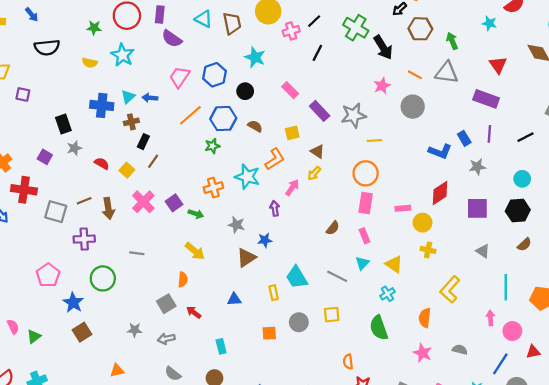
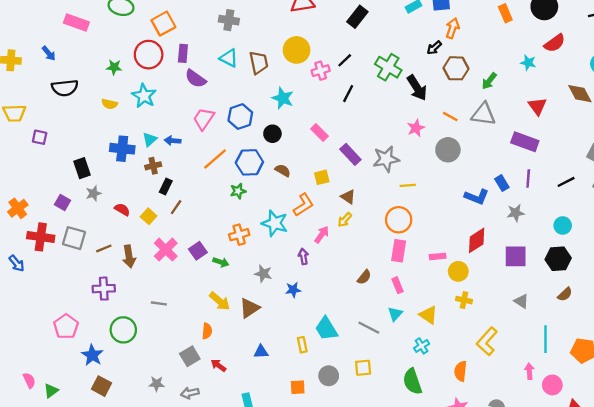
green arrow: (452, 41) -> (489, 81), turned -119
gray square: (56, 212) -> (74, 238), moved
brown triangle: (246, 258) -> (249, 308), moved
brown square: (82, 332) -> (102, 386), turned -30

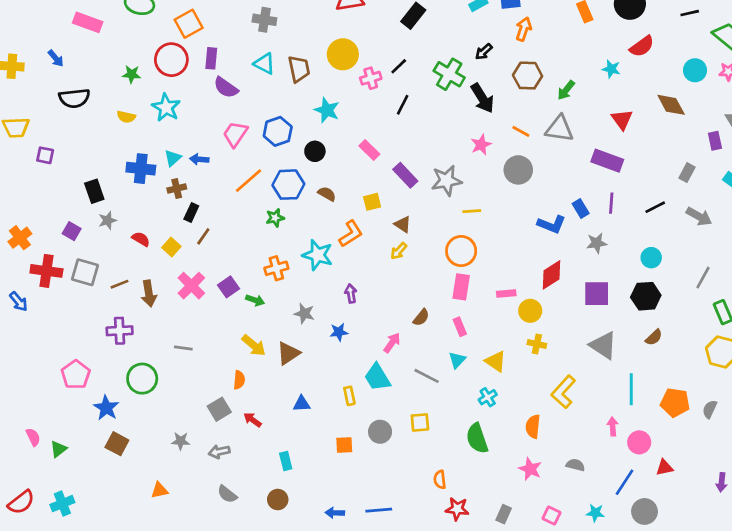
black arrow: (434, 48) -> (484, 52), moved
pink arrow: (322, 235) -> (392, 343), moved
gray triangle: (521, 301) -> (603, 345), size x1.6

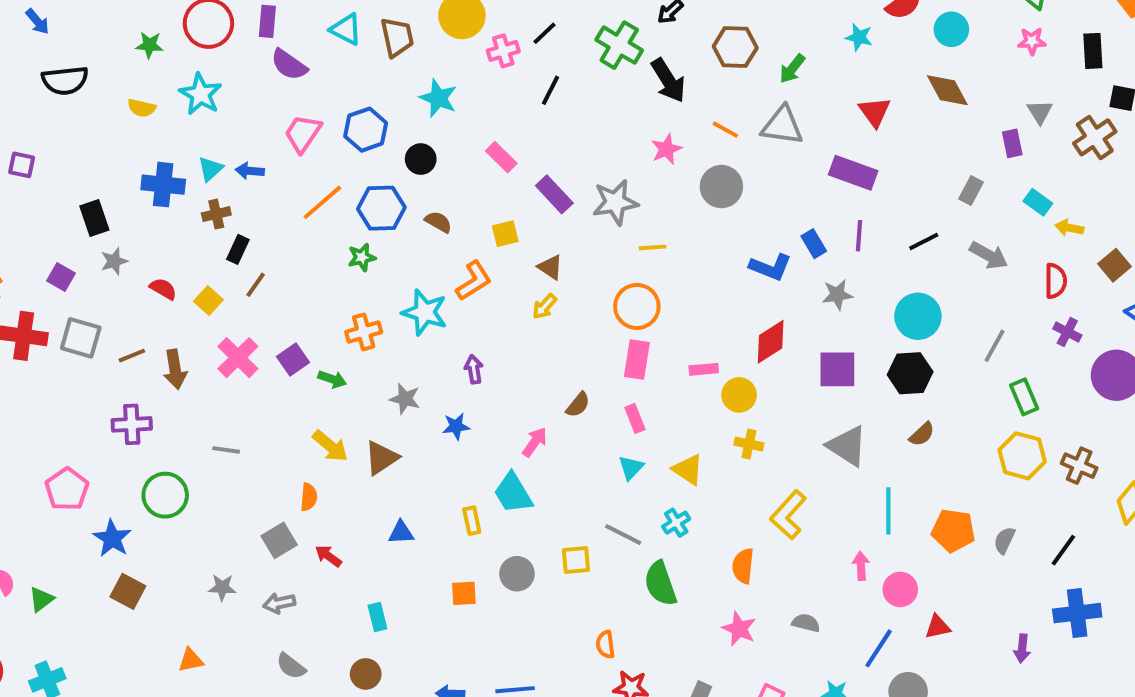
cyan circle: (695, 70) -> (951, 29), moved
cyan circle: (651, 258) -> (918, 316), size x1.5
gray line: (427, 376) -> (623, 534), moved

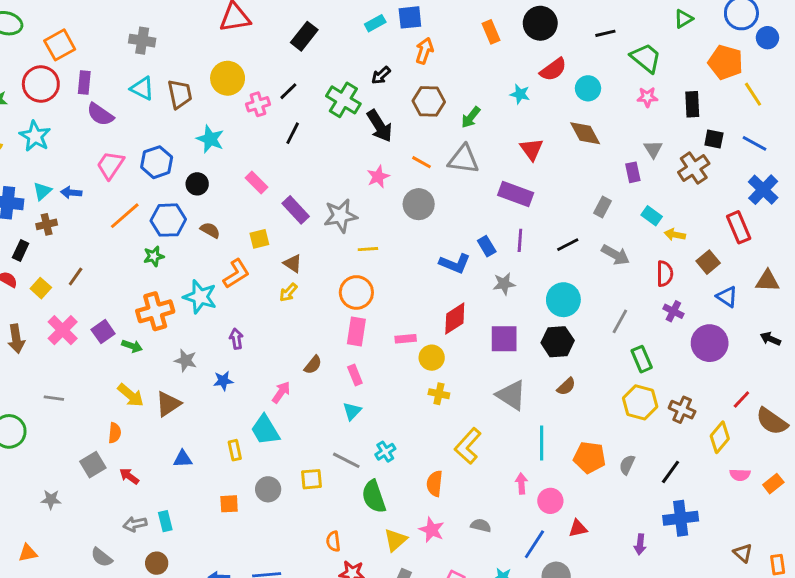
black rectangle: (238, 249) -> (21, 250), moved
orange cross: (364, 332) -> (155, 311), size x1.4
yellow triangle: (688, 470) -> (395, 540), moved, turned 45
gray arrow: (279, 603) -> (135, 524), moved

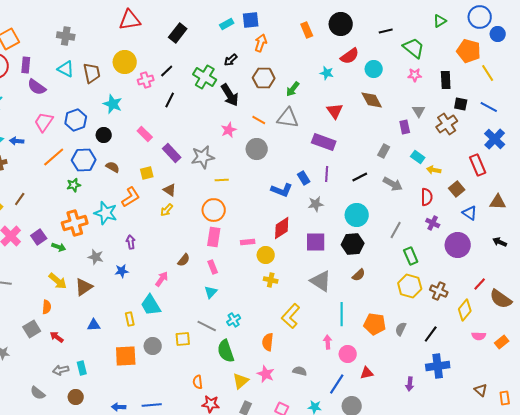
orange square: (229, 504) -> (126, 356), size x1.6

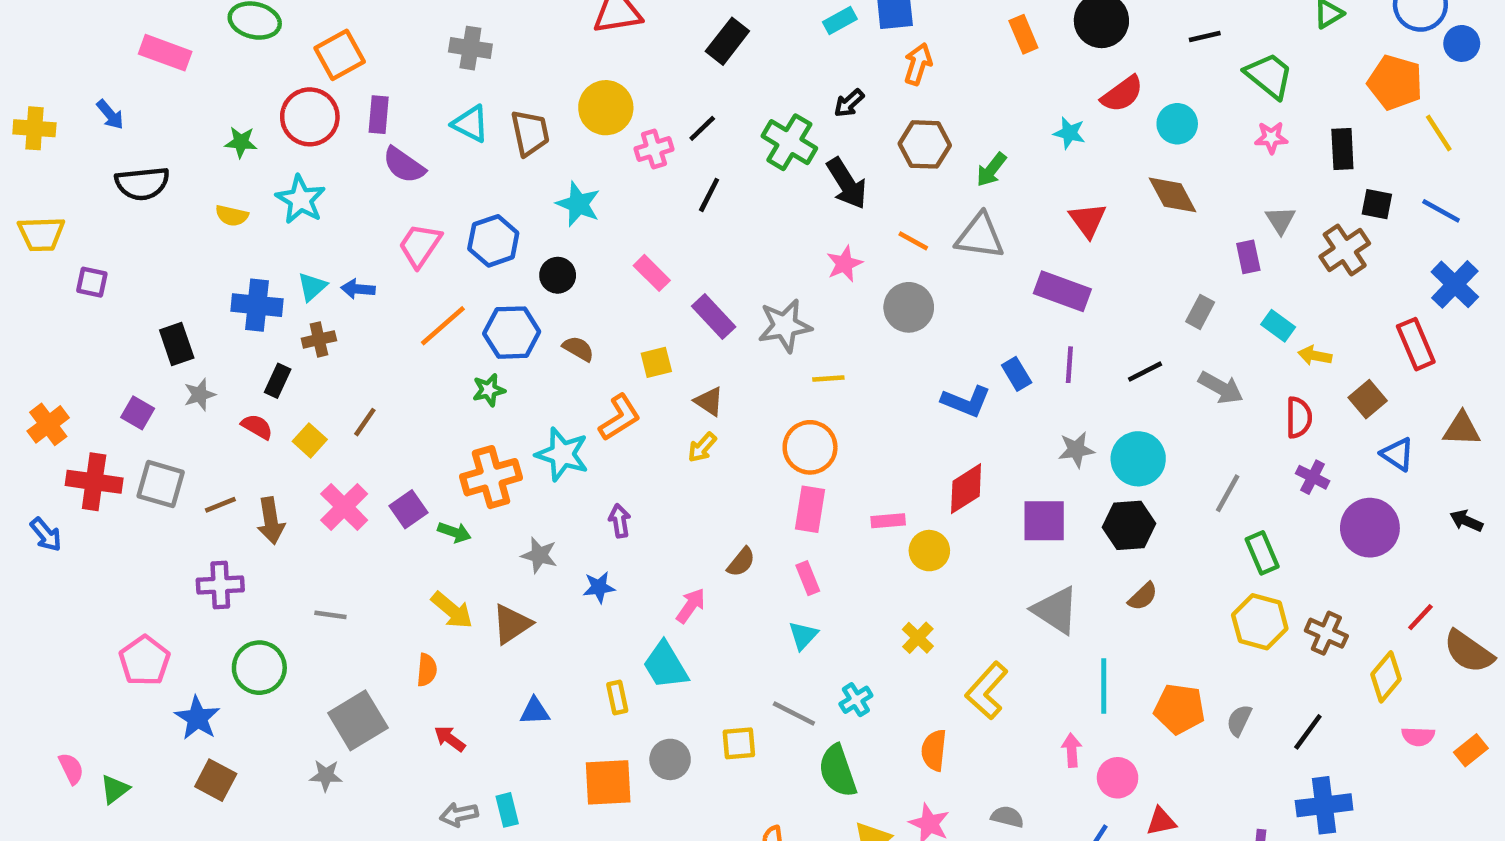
gray star: (316, 204) -> (1076, 450), moved
yellow cross: (271, 280) -> (918, 638), moved, turned 32
gray square: (32, 329) -> (358, 720), moved, size x1.4

